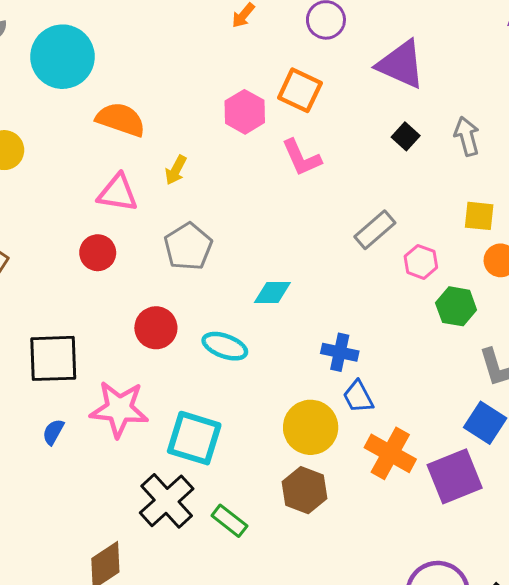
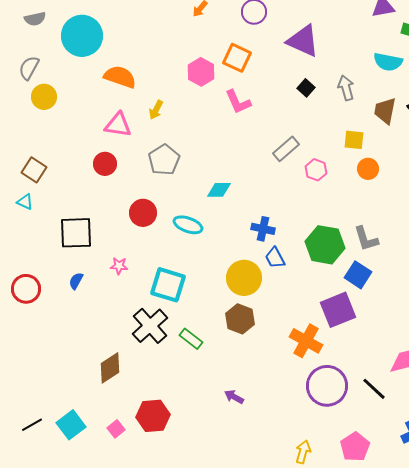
green hexagon: (456, 306) -> (325, 245), moved, size x1.5
pink star: (119, 409) -> (119, 266), size x0.5
orange cross: (390, 453) -> (306, 341), moved

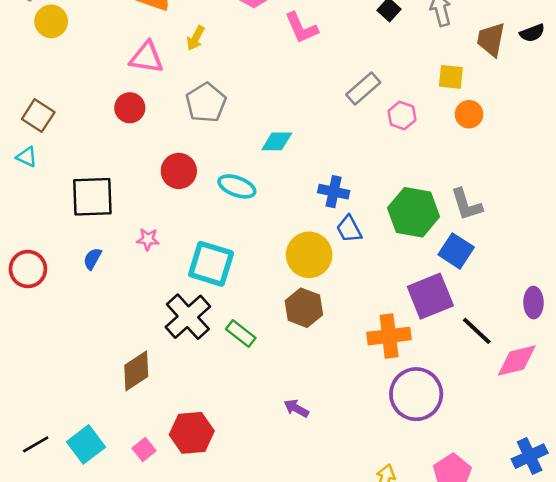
orange cross: (306, 341) -> (389, 336), turned -36
black line: (374, 389) -> (477, 331), moved

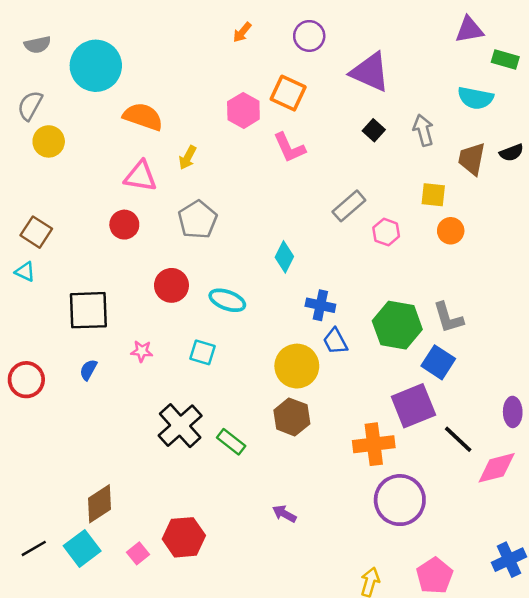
cyan diamond: (277, 141) -> (284, 257), moved, turned -64
cyan square: (211, 264) -> (203, 352), moved, size x0.6
brown diamond: (136, 371) -> (100, 504), moved

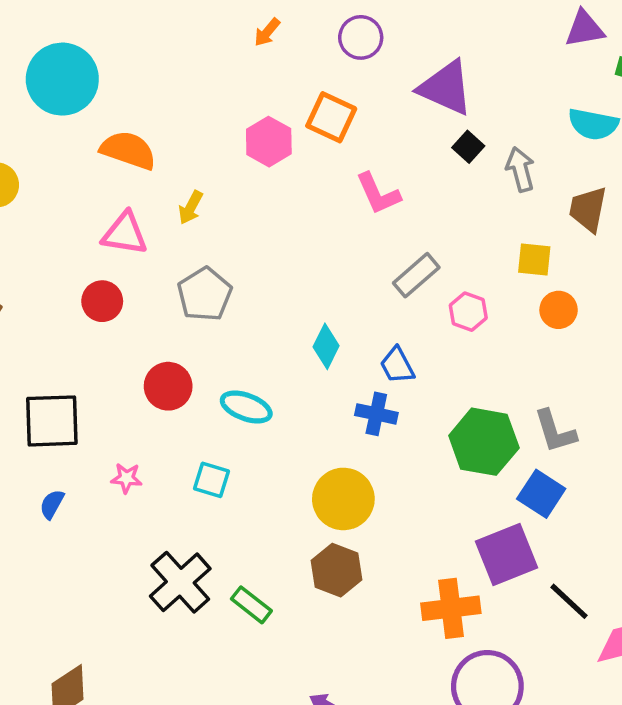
black square: (374, 130) -> (468, 147), moved
pink L-shape: (289, 148) -> (378, 194), moved
blue trapezoid: (335, 341) -> (397, 365), moved

